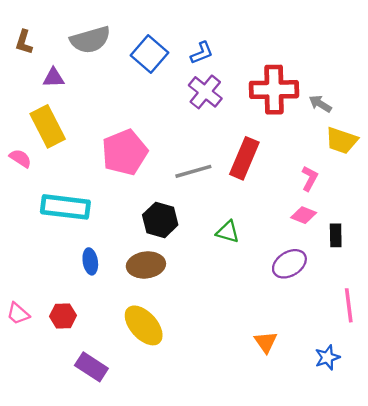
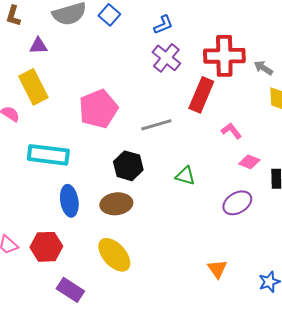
blue square: (150, 54) -> (109, 15), moved, size x0.7
red rectangle: (244, 158) -> (201, 95), moved
pink L-shape: (310, 178) -> (231, 131), moved, turned -65
blue ellipse: (90, 261) -> (69, 201), size x1.4
red hexagon: (63, 316) -> (46, 247), size x1.4

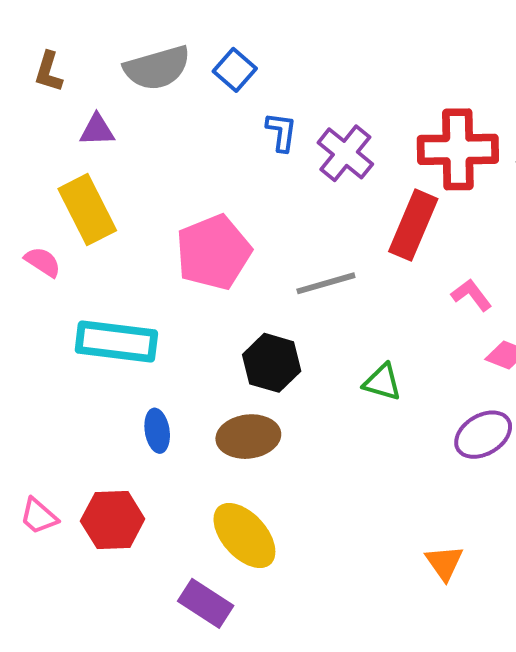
blue L-shape: (163, 25) -> (281, 132), moved, turned -60
blue ellipse: (69, 201) -> (157, 431), size x0.7
purple rectangle: (70, 290) -> (206, 603), moved

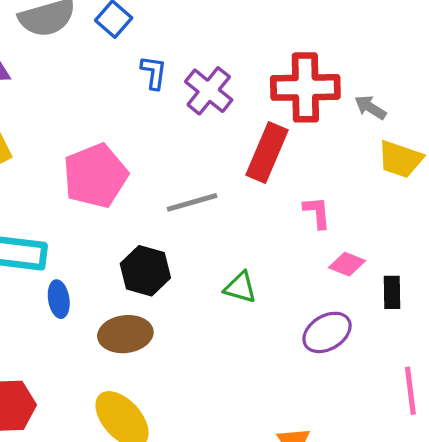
pink L-shape: (471, 295) -> (317, 212), turned 32
blue ellipse: (157, 431) -> (59, 299), moved

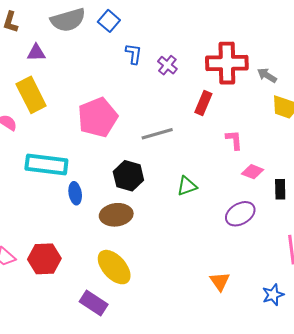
purple cross: (209, 91) -> (167, 65), size x0.7
red rectangle: (267, 152) -> (203, 103), size x0.7
green triangle: (240, 287) -> (187, 186), turned -35

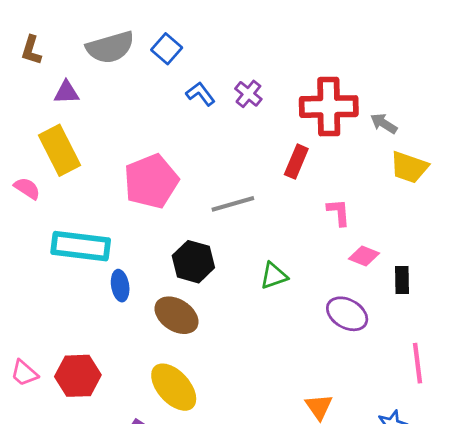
blue L-shape: (134, 54) -> (200, 94), turned -45
purple cross: (167, 65) -> (248, 94), moved
purple ellipse: (240, 214) -> (347, 314), turned 60
brown ellipse: (116, 215) -> (176, 315), turned 40

